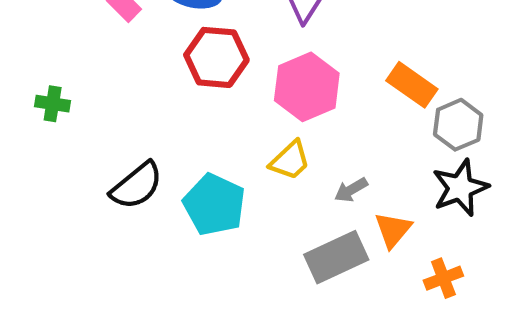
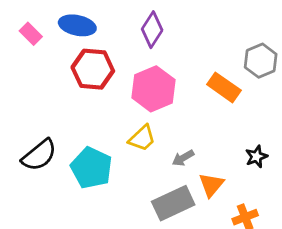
gray hexagon: (458, 125) -> (261, 61), moved
black star: (460, 188) -> (256, 157), size x0.6

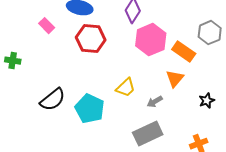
pink rectangle: (31, 34) -> (47, 26), moved
pink hexagon: (153, 89) -> (151, 40), moved
orange triangle: (211, 185) -> (175, 79), moved

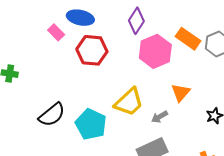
pink rectangle: (47, 26) -> (56, 32), moved
orange rectangle: (184, 52) -> (188, 39), moved
yellow trapezoid: (126, 88) -> (129, 102), size x1.4

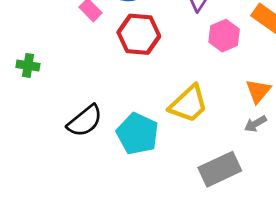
pink hexagon: (155, 51) -> (224, 36), size x0.7
gray arrow: (160, 117) -> (255, 124), moved

